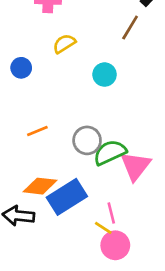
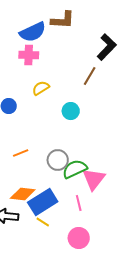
pink line: (111, 213) -> (79, 203), moved
yellow line: (103, 228) -> (43, 222), moved

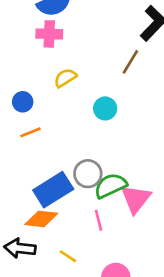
orange line: (21, 153) -> (31, 132), moved
blue rectangle: (43, 202) -> (53, 190), moved
pink line: (79, 203) -> (98, 220), moved

